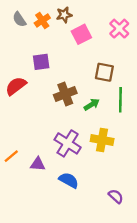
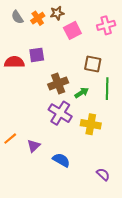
pink cross: (119, 29) -> (106, 25), turned 30
red semicircle: (16, 86) -> (14, 62), moved, turned 36
purple cross: (68, 143) -> (60, 113), moved
purple triangle: (38, 164) -> (34, 146), turned -48

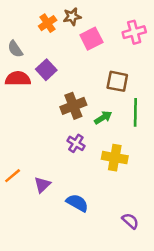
gray semicircle: (17, 17) -> (15, 49), moved
purple square: (37, 55) -> (46, 70), turned -35
purple cross: (60, 113) -> (76, 143), size x0.6

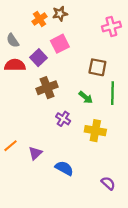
pink square: (91, 39) -> (60, 44), moved
brown cross: (73, 106) -> (47, 88), moved
green arrow: (103, 117) -> (86, 97), turned 72

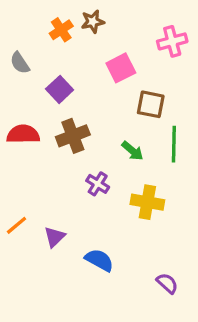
pink square: (60, 44) -> (121, 68), moved
red semicircle: (15, 65) -> (23, 134), moved

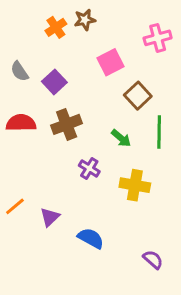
gray semicircle: (20, 63) -> (19, 71), moved
brown square: (151, 104) -> (138, 96), turned 36

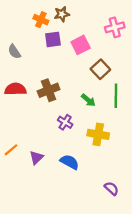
orange cross: (56, 27) -> (41, 20), turned -32
purple square: (54, 82) -> (53, 39), moved, turned 35
blue semicircle: (91, 238) -> (70, 162), moved

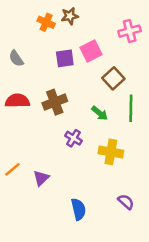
purple square: (53, 39) -> (65, 58), moved
blue semicircle: (70, 162) -> (78, 209), moved, turned 48
purple semicircle: (111, 188) -> (126, 202), moved

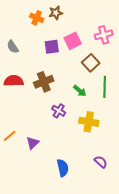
pink cross: (130, 31) -> (104, 35), moved

